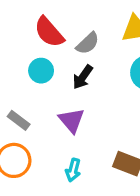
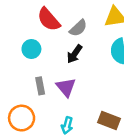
cyan circle: (41, 71) -> (31, 49), moved
gray rectangle: (19, 120) -> (40, 86), moved, turned 42

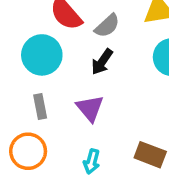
cyan circle: (31, 49) -> (42, 55), size x1.5
gray rectangle: (40, 86) -> (40, 107), moved

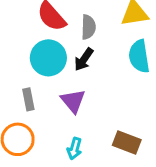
gray semicircle: (107, 26) -> (88, 27), turned -45
cyan circle: (42, 55) -> (48, 58), moved

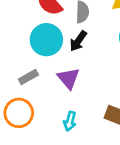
gray rectangle: (28, 99) -> (28, 77), turned 72

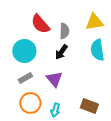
cyan circle: (46, 40) -> (24, 51), moved
orange circle: (19, 113) -> (30, 103), moved

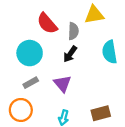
yellow triangle: (94, 22) -> (94, 15), moved
orange circle: (30, 103) -> (21, 110), moved
brown rectangle: (89, 106) -> (101, 113), turned -36

